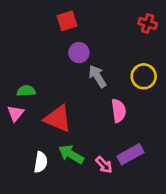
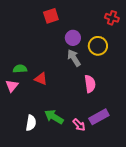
purple circle: (79, 53) -> (73, 38), moved
yellow circle: (144, 76) -> (98, 46), moved
red triangle: (58, 119) -> (41, 79), moved, size x0.6

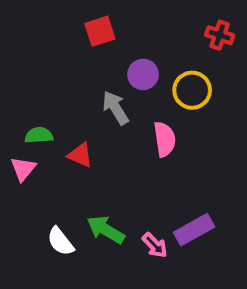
gray arrow: (74, 58) -> (116, 108), moved
pink semicircle: (90, 84) -> (165, 139), moved
white semicircle: (31, 123) -> (61, 241), turned 133

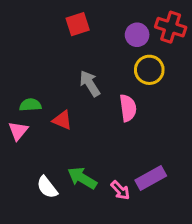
red cross: (220, 35) -> (171, 27), size x1.4
purple circle: (143, 74) -> (137, 35), moved

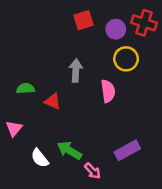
red square: (78, 24) -> (83, 20), moved
gray arrow: (90, 84) -> (76, 70), turned 35
pink triangle: (18, 131) -> (14, 128), moved
pink arrow: (120, 190) -> (93, 171), moved

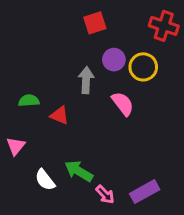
purple circle: (116, 29) -> (114, 60), moved
pink semicircle: (108, 91) -> (123, 104), turned -30
purple rectangle: (127, 150) -> (145, 192), moved

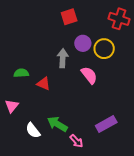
purple rectangle: (145, 192) -> (106, 124), moved

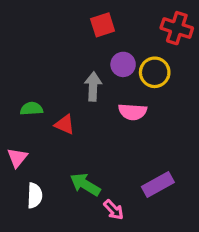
pink semicircle: (89, 75) -> (133, 112), turned 132
white semicircle: (33, 130) -> (35, 196), moved, turned -140

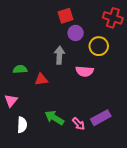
purple circle: (123, 64) -> (76, 33), moved
red triangle: (65, 124) -> (41, 79), turned -32
pink arrow: (114, 210) -> (79, 124), moved

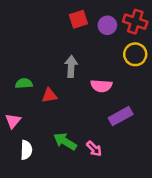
purple circle: (76, 33) -> (107, 25), moved
yellow circle: (99, 46) -> (135, 54), moved
purple rectangle: (101, 118) -> (121, 116), moved

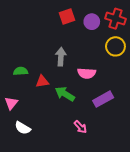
green arrow: (65, 141) -> (65, 94), moved
white semicircle: (26, 150) -> (23, 128), turned 119

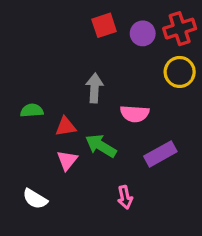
red cross: (115, 19) -> (180, 29), turned -36
pink triangle: (11, 103) -> (67, 160), moved
pink arrow: (80, 127) -> (125, 197), turned 32

